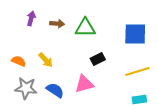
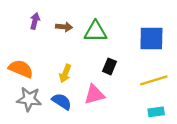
black rectangle: (98, 59) -> (109, 66), turned -40
yellow arrow: (46, 60) -> (65, 73), moved, turned 63
orange semicircle: (19, 61) -> (21, 69), size x1.5

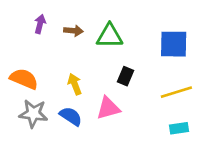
yellow arrow: (65, 73) -> (75, 84), turned 138

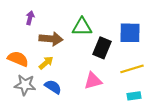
brown arrow: (73, 31) -> (51, 39), moved, size x1.6
black rectangle: (126, 76) -> (102, 48), moved, size x1.5
yellow arrow: (75, 84) -> (46, 63), moved, turned 70
pink triangle: (108, 108) -> (93, 81), moved

